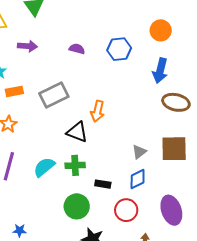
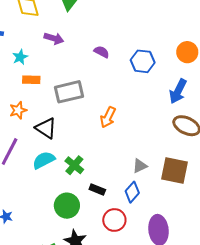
black triangle: (77, 132) -> (46, 128), moved
green cross: (75, 165) -> (74, 165), turned 30
blue diamond: (138, 179) -> (132, 192), turned -35

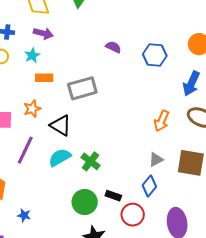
purple arrow: (54, 38) -> (43, 33), moved
orange arrow: (108, 117) -> (162, 121), moved
black rectangle: (97, 189) -> (113, 196), moved

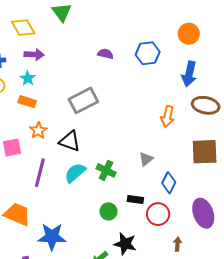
orange rectangle: (44, 78) -> (27, 102), moved, turned 30
gray triangle: (156, 160) -> (146, 159), moved
green circle: (85, 202) -> (108, 211), size x0.7
blue star: (24, 215) -> (52, 237), size x2.0

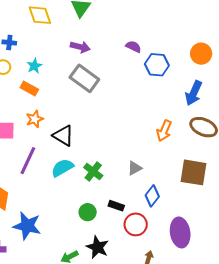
purple semicircle: (105, 54) -> (133, 47), moved
purple arrow: (34, 55) -> (80, 47), moved
gray rectangle: (83, 100) -> (84, 78), moved, turned 52

